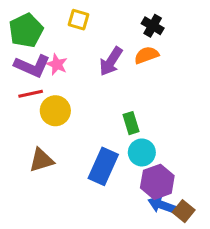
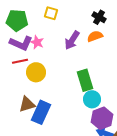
green pentagon: (26, 30) -> (17, 20), turned 30
green rectangle: (131, 123) -> (85, 80), size x1.5
blue rectangle: (103, 166) -> (41, 112), moved

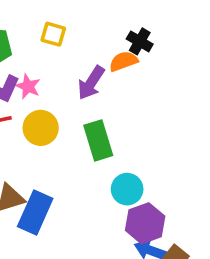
orange semicircle: (95, 36) -> (123, 61), moved
yellow circle: (36, 72) -> (41, 128), moved
green rectangle: (85, 80) -> (98, 140), moved

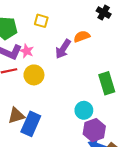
black cross: (140, 41) -> (104, 13), moved
green rectangle: (98, 140) -> (107, 83), moved

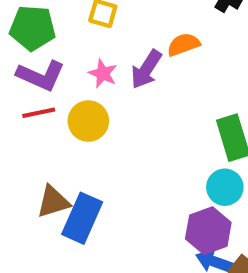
pink star: (27, 51) -> (103, 73), moved
cyan circle: (84, 110) -> (225, 187), moved

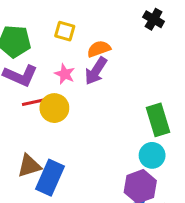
orange semicircle: (183, 45) -> (99, 49), moved
red line: (39, 113) -> (34, 102), moved

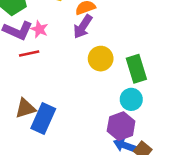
pink star: (65, 74) -> (39, 29), moved
yellow circle: (54, 108) -> (101, 59), moved

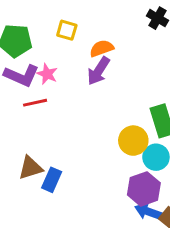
yellow circle: (101, 59) -> (133, 141), moved
blue rectangle: (43, 119) -> (52, 180), size x0.7

